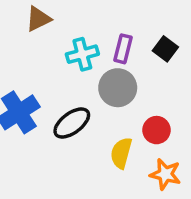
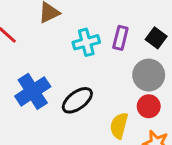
gray circle: (118, 88) -> (149, 75), moved

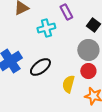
purple rectangle: (120, 38) -> (66, 12), moved, turned -42

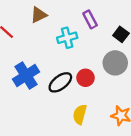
red circle: (88, 71) -> (85, 78), moved
yellow semicircle: (68, 84) -> (80, 114), moved

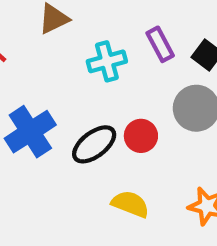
purple rectangle: (90, 19) -> (160, 44), moved
yellow semicircle: (80, 114) -> (130, 204), turned 96

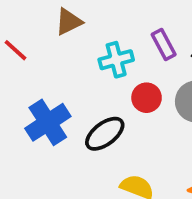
red circle: (141, 136) -> (147, 98), moved

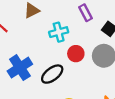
purple rectangle: (164, 45) -> (86, 13), moved

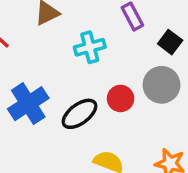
red circle: (76, 54) -> (121, 98), moved

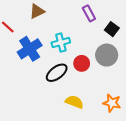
cyan cross: (90, 47) -> (61, 43), moved
blue cross: (28, 104) -> (30, 49), moved

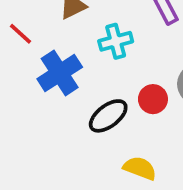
cyan cross: (61, 43) -> (116, 41), moved

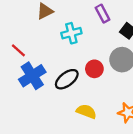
red line: (21, 34) -> (18, 50), moved
blue cross: (60, 73) -> (32, 76), moved

